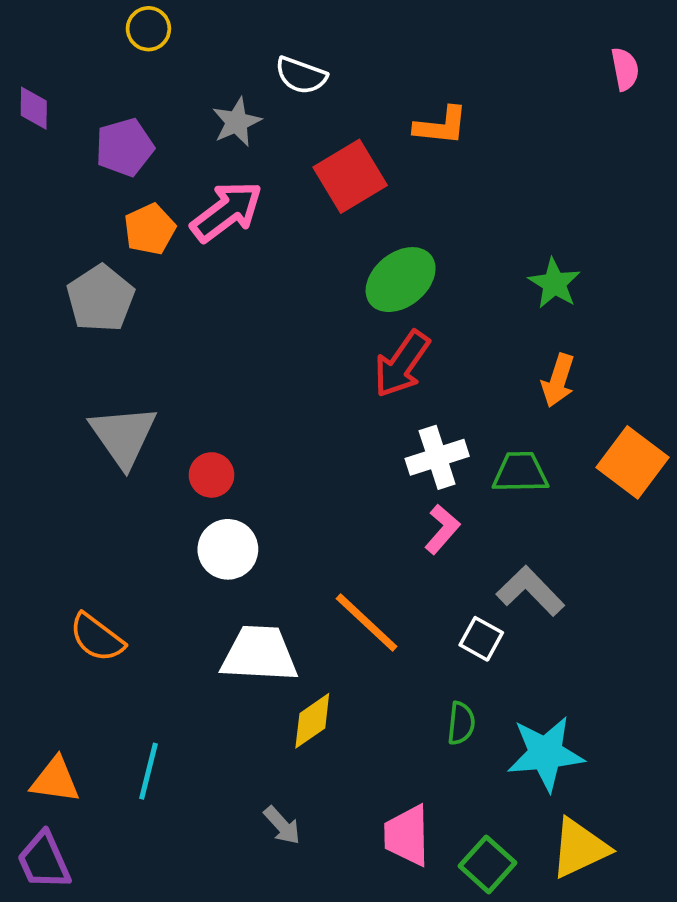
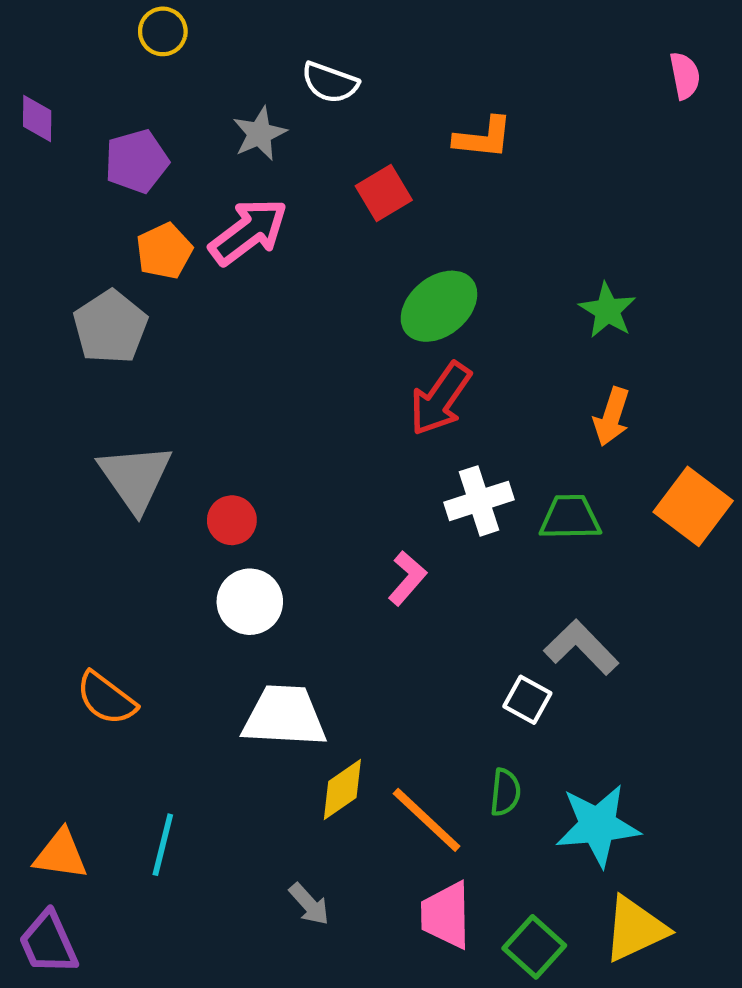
red square: (350, 176) -> (384, 193), size x0.7
pink L-shape: (442, 529) -> (407, 578), moved
orange line: (367, 622) -> (427, 820), moved

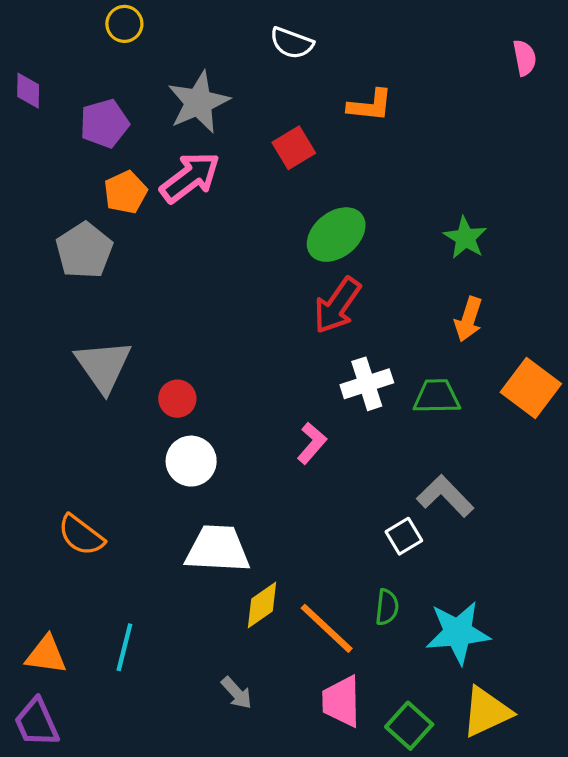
white semicircle: (330, 83) -> (292, 43), moved
gray star: (259, 134) -> (199, 102), size x1.5
white square: (527, 700) -> (404, 536), turned 30

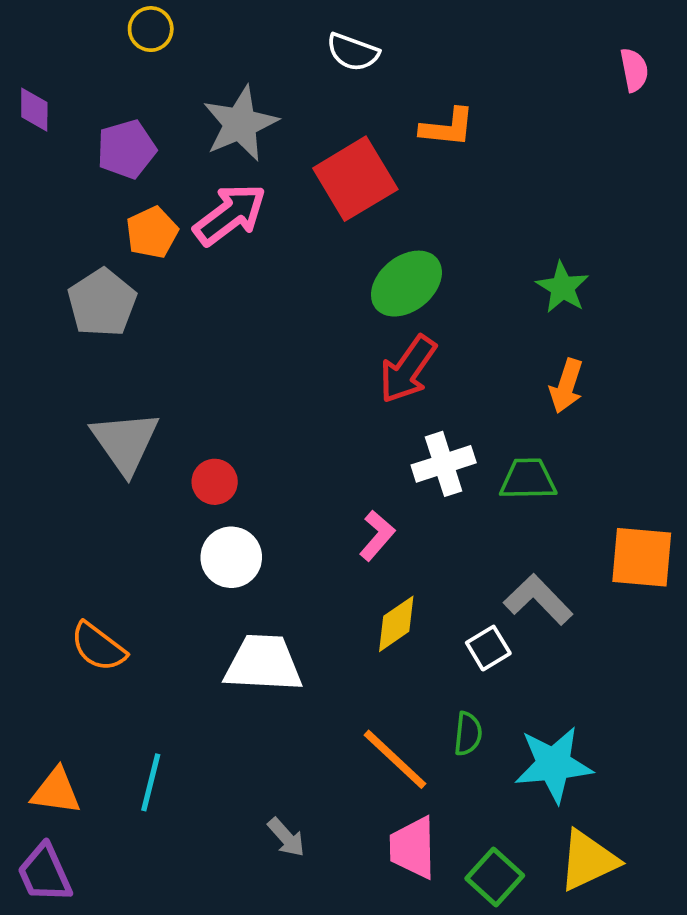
red square: (294, 148) -> (355, 179), size x1.6
orange square: (531, 388) -> (642, 557), moved, turned -32
yellow diamond: (262, 605) -> (396, 624), moved

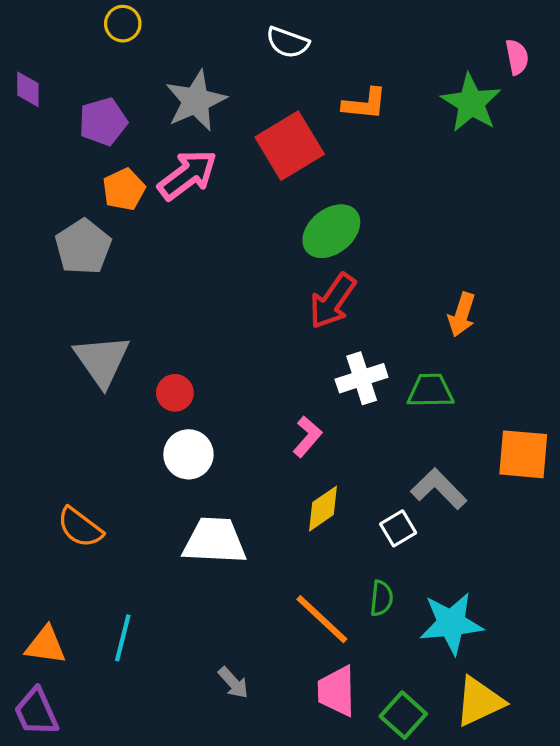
green star: (563, 287) -> (471, 103), moved, size x1.4

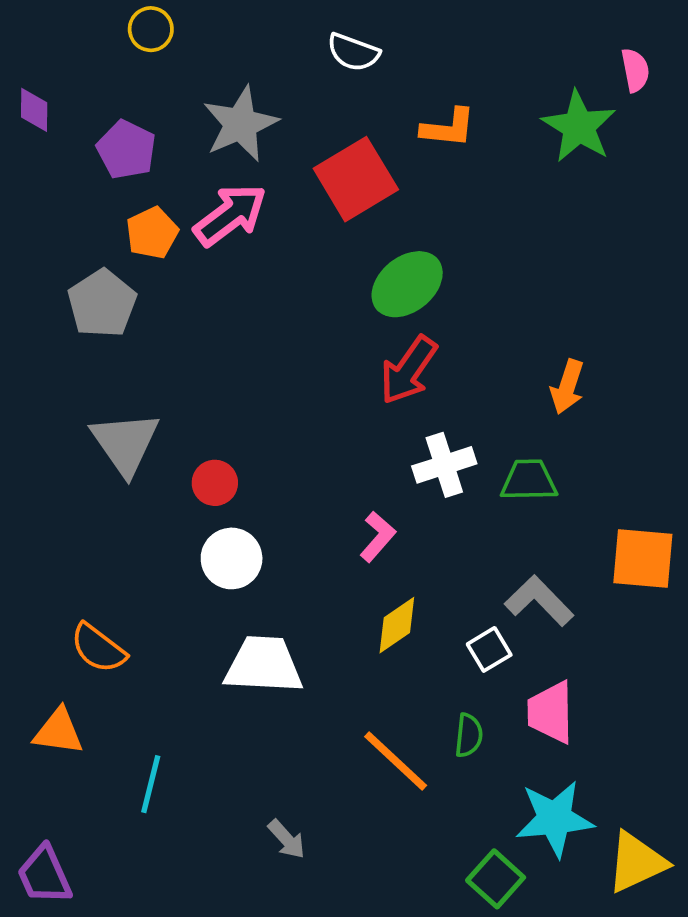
purple pentagon: (103, 122) -> (126, 150), turned -30
cyan star: (451, 623) -> (555, 819), moved
orange triangle: (46, 645) -> (58, 732), moved
pink trapezoid: (337, 691) -> (551, 712), moved
yellow triangle: (479, 702) -> (637, 862), moved

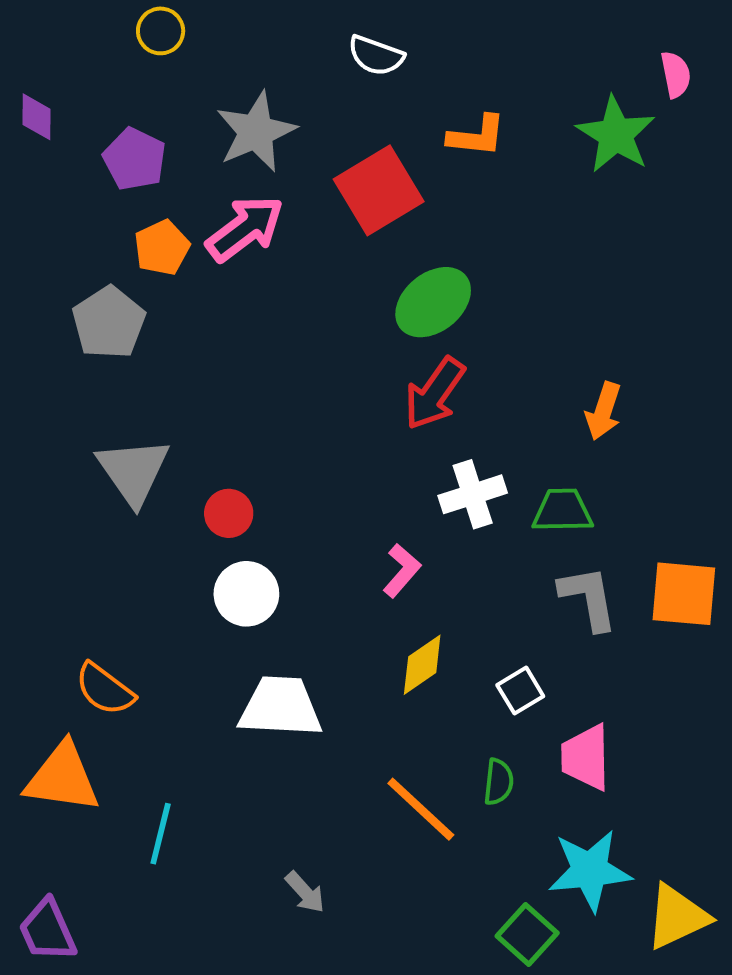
gray L-shape: (539, 601) -> (588, 598), moved, turned 34
orange triangle: (58, 732) -> (62, 778), size x1.4

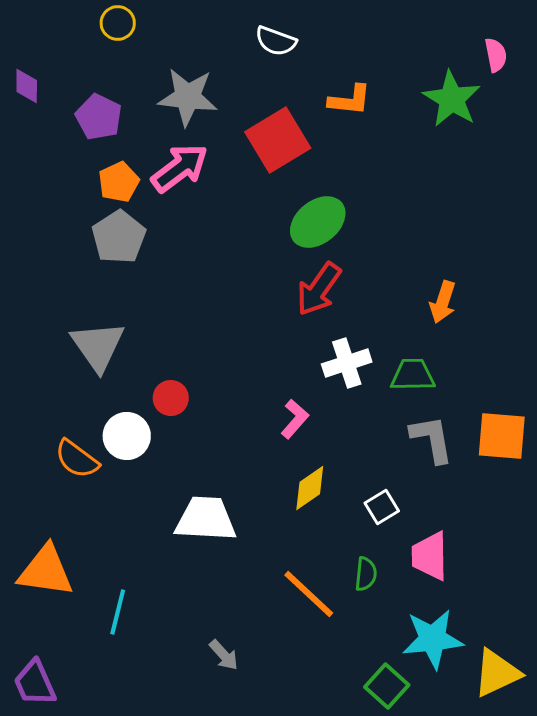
gray star: (256, 132) -> (188, 97), turned 30
gray pentagon: (109, 323) -> (119, 237), moved
red circle: (229, 513) -> (171, 398), moved
white circle: (246, 594) -> (127, 436), moved
orange semicircle: (105, 689) -> (77, 459), moved

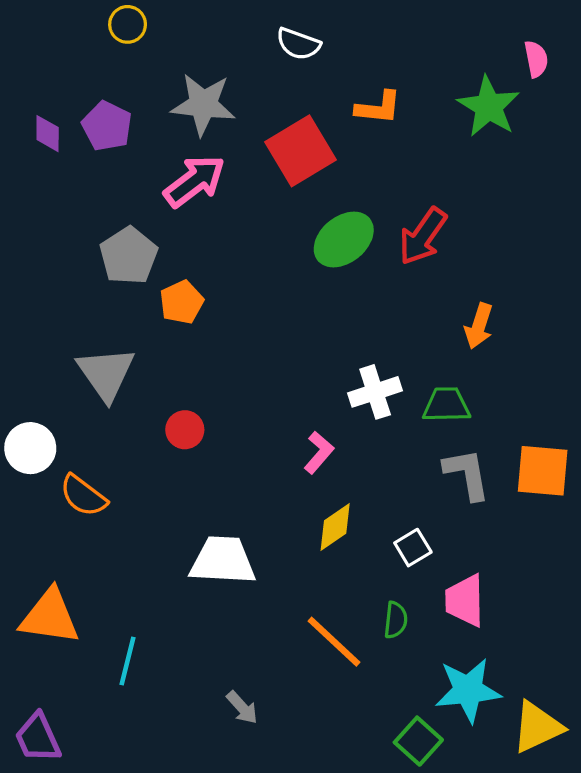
purple diamond: (27, 86) -> (48, 134), moved
orange pentagon: (119, 182) -> (182, 302), moved
red arrow: (319, 289) -> (423, 236), moved
white circle: (127, 436) -> (30, 448), moved

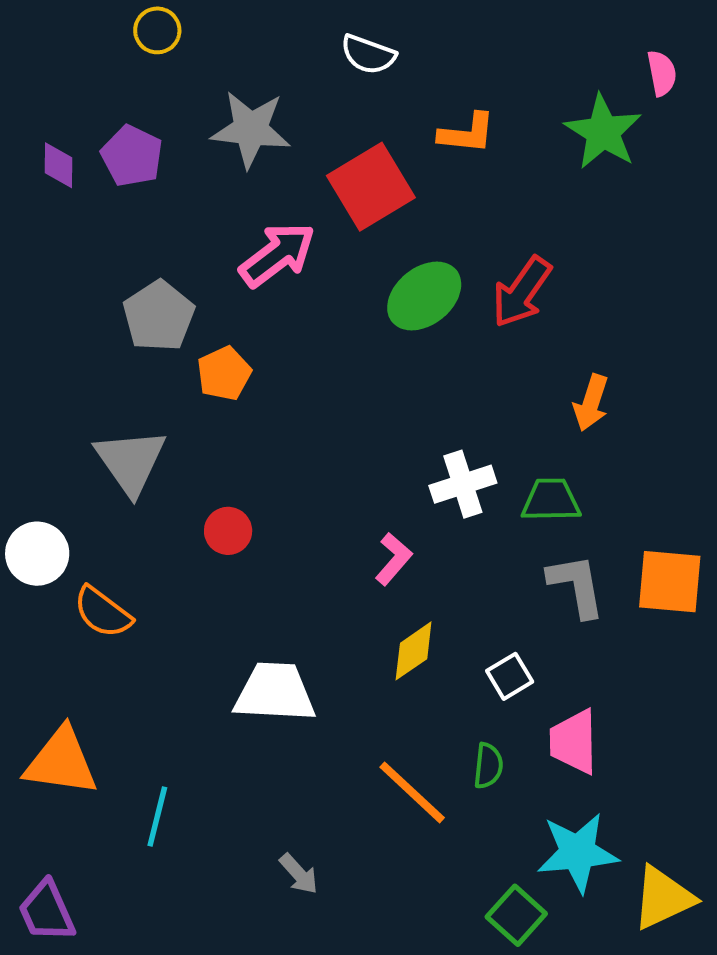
pink arrow: (195, 181) -> (277, 255), moved

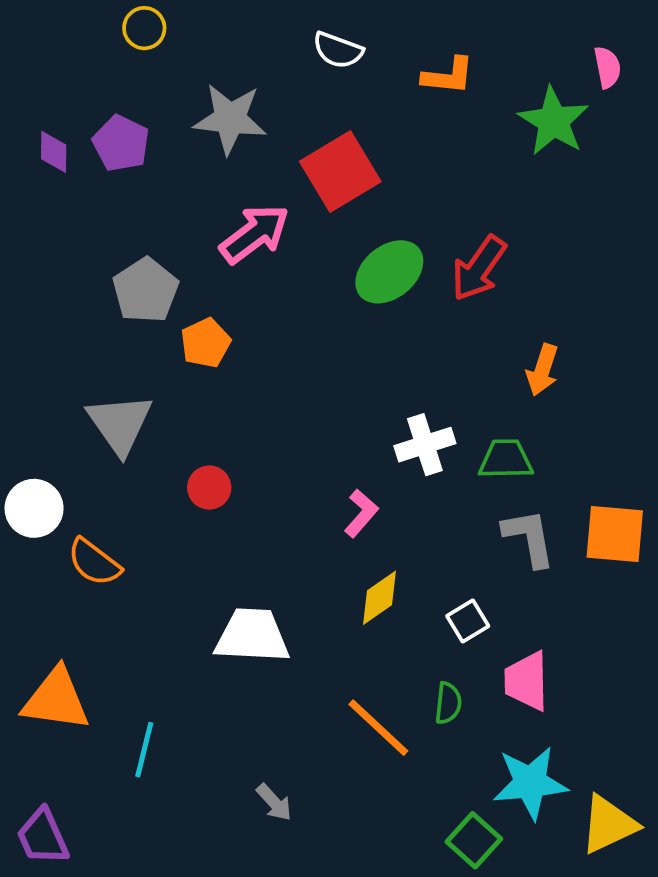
orange L-shape: (467, 133) -> (448, 76), moved

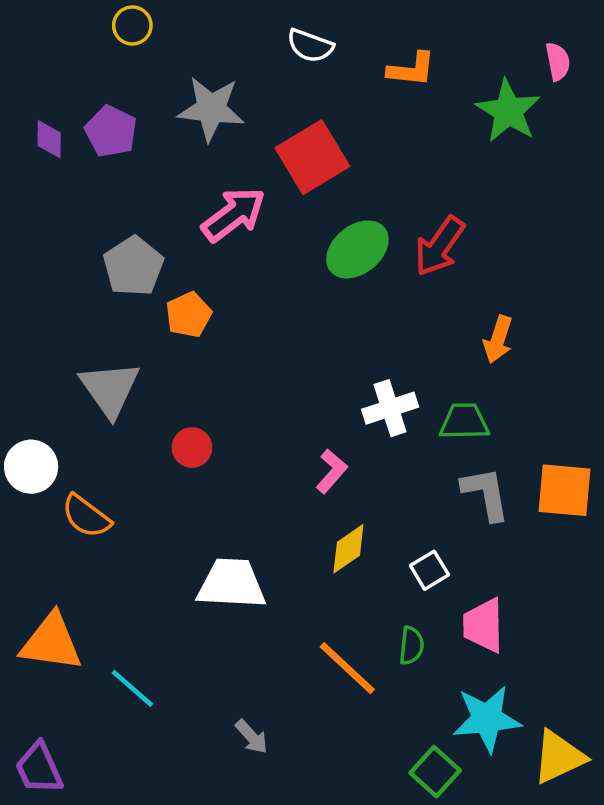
cyan line: (144, 750) -> (132, 688), turned -63

